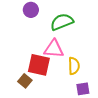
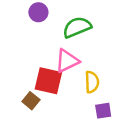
pink triangle: (54, 49) -> (67, 61), turned -30

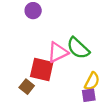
green semicircle: (77, 27) -> (78, 48), moved, turned -115
yellow semicircle: (92, 82) -> (92, 81), moved, turned 30

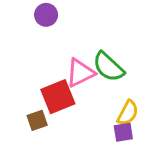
red square: (42, 70) -> (58, 97), turned -35
brown square: (27, 87) -> (37, 120), turned 32

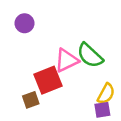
purple circle: (46, 15) -> (25, 23), moved

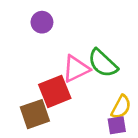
purple circle: (25, 23) -> (42, 22), moved
brown square: (31, 100) -> (35, 114), size x1.5

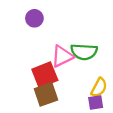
green semicircle: (103, 63) -> (84, 52), turned -40
brown square: (35, 114) -> (46, 94), moved

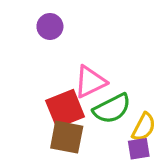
green semicircle: (84, 52) -> (112, 109), moved, turned -30
brown square: (46, 94) -> (67, 137), turned 30

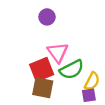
purple circle: (50, 26) -> (47, 17), moved
pink triangle: (90, 82) -> (58, 52), turned -40

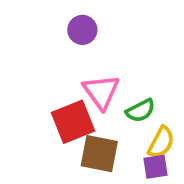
green semicircle: (72, 70) -> (141, 111), moved, size x0.7
brown square: (43, 88) -> (99, 154), moved

